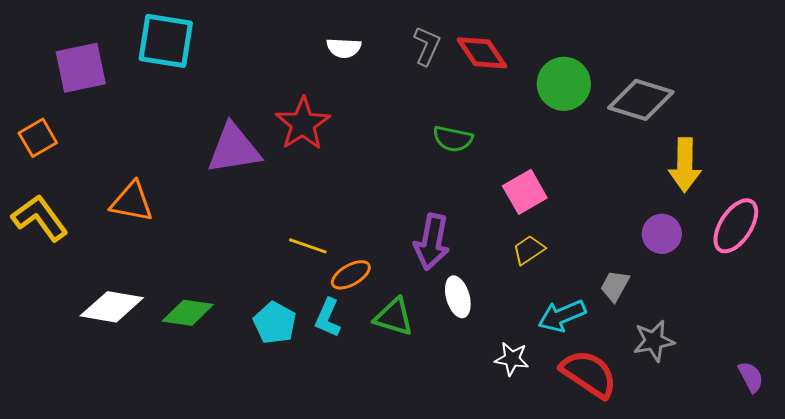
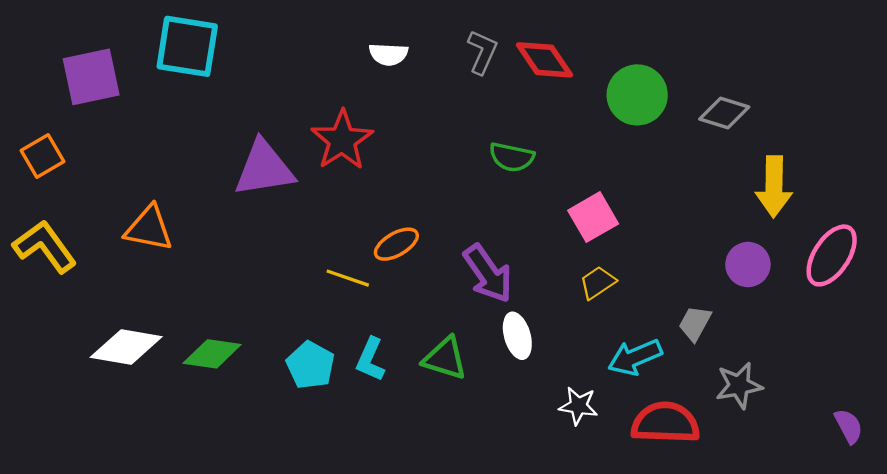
gray diamond: (641, 100) -> (724, 113), size x0.7
purple arrow: (432, 242) -> (488, 274), turned -46
orange ellipse: (351, 275) -> (396, 244), moved
red semicircle: (589, 374) -> (665, 423), turned -32

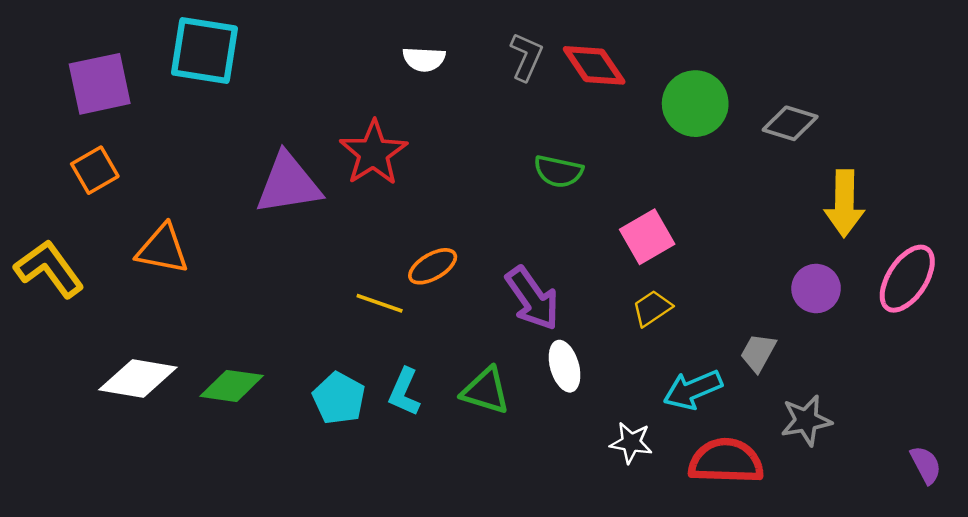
orange square: (43, 156) -> (95, 170), moved

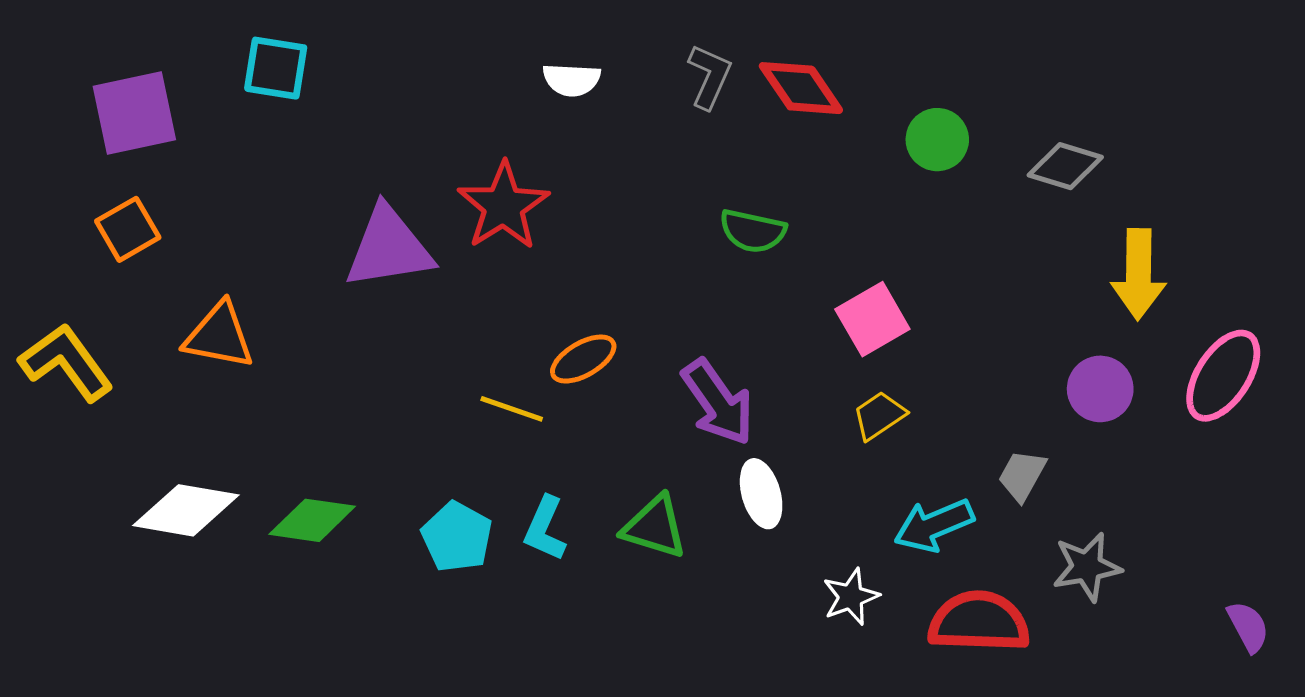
cyan square: (205, 51) -> (276, 68), size x0.7
green circle: (695, 104) -> (937, 140), size x0.7
white star: (631, 443) -> (851, 597), turned -30

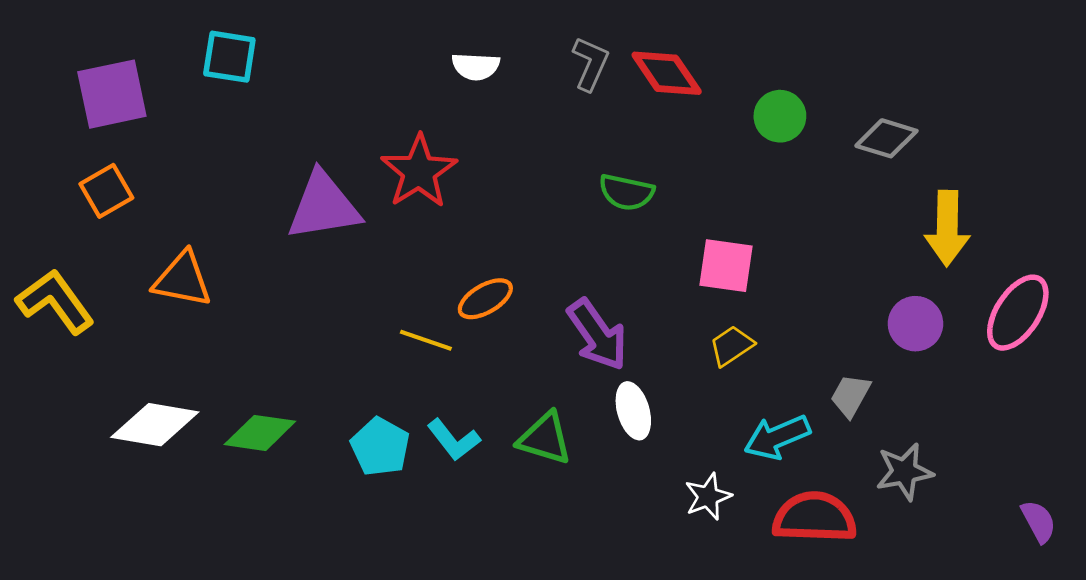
pink square: (872, 319) -> (726, 266), turned 38
cyan L-shape: (545, 529) -> (454, 440), turned -62

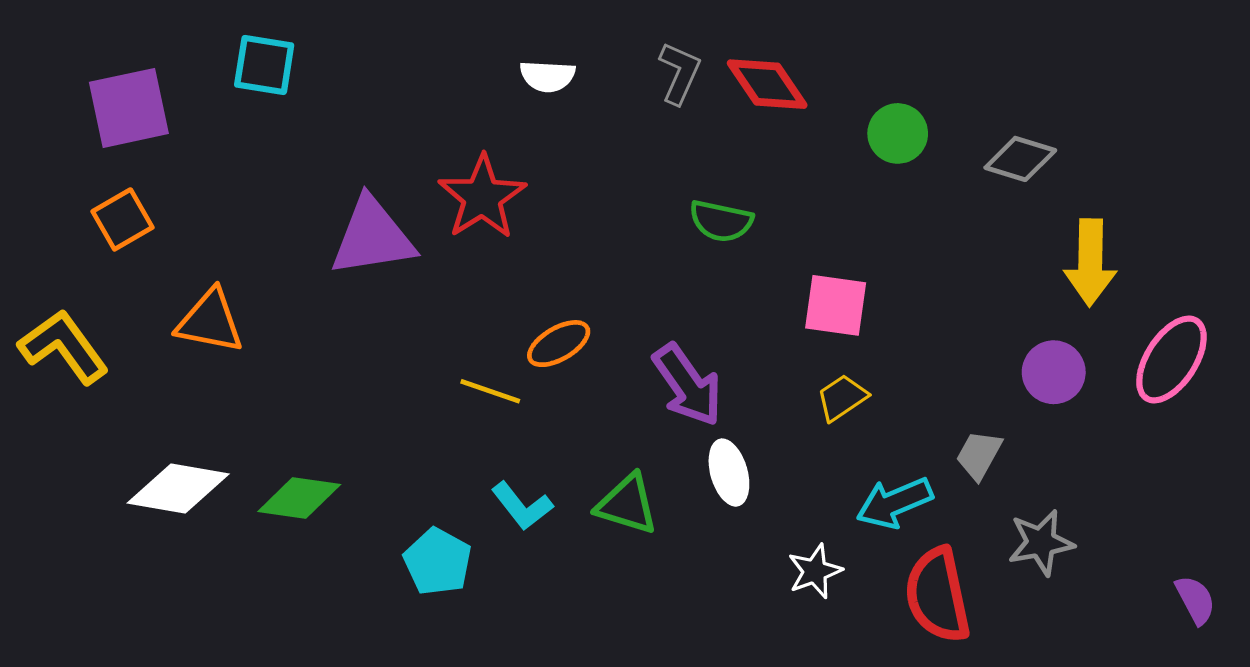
cyan pentagon: (380, 447) -> (438, 562), moved
red semicircle: (815, 517) -> (937, 595), turned -104

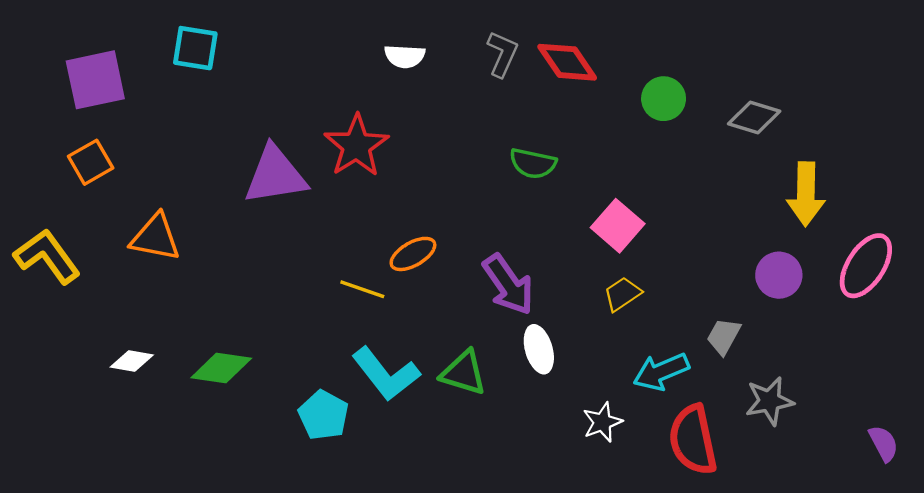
pink square: (836, 305) -> (618, 226), turned 33
white diamond: (178, 488) -> (132, 361), size x0.6
cyan L-shape: (522, 506) -> (386, 374), size x1.5

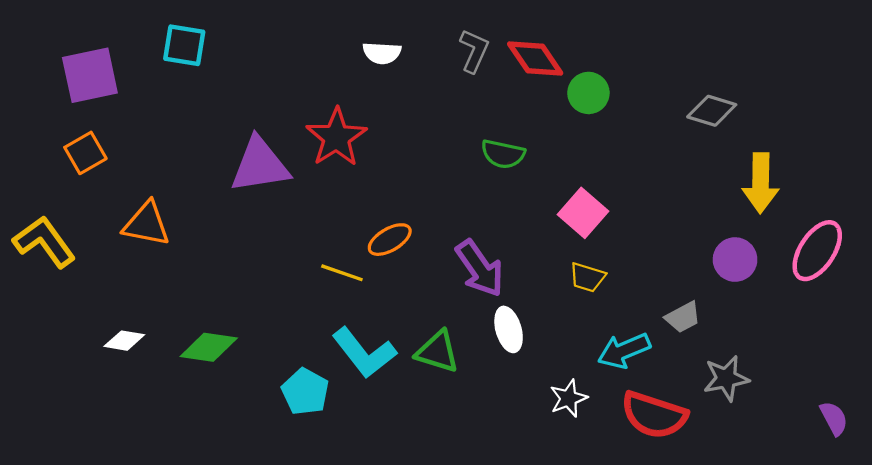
green circle: (664, 99) -> (588, 93), moved
yellow trapezoid: (622, 294) -> (587, 277), turned -129
gray trapezoid: (724, 336) -> (683, 317), turned -147
red semicircle: (693, 440) -> (654, 415), turned -60

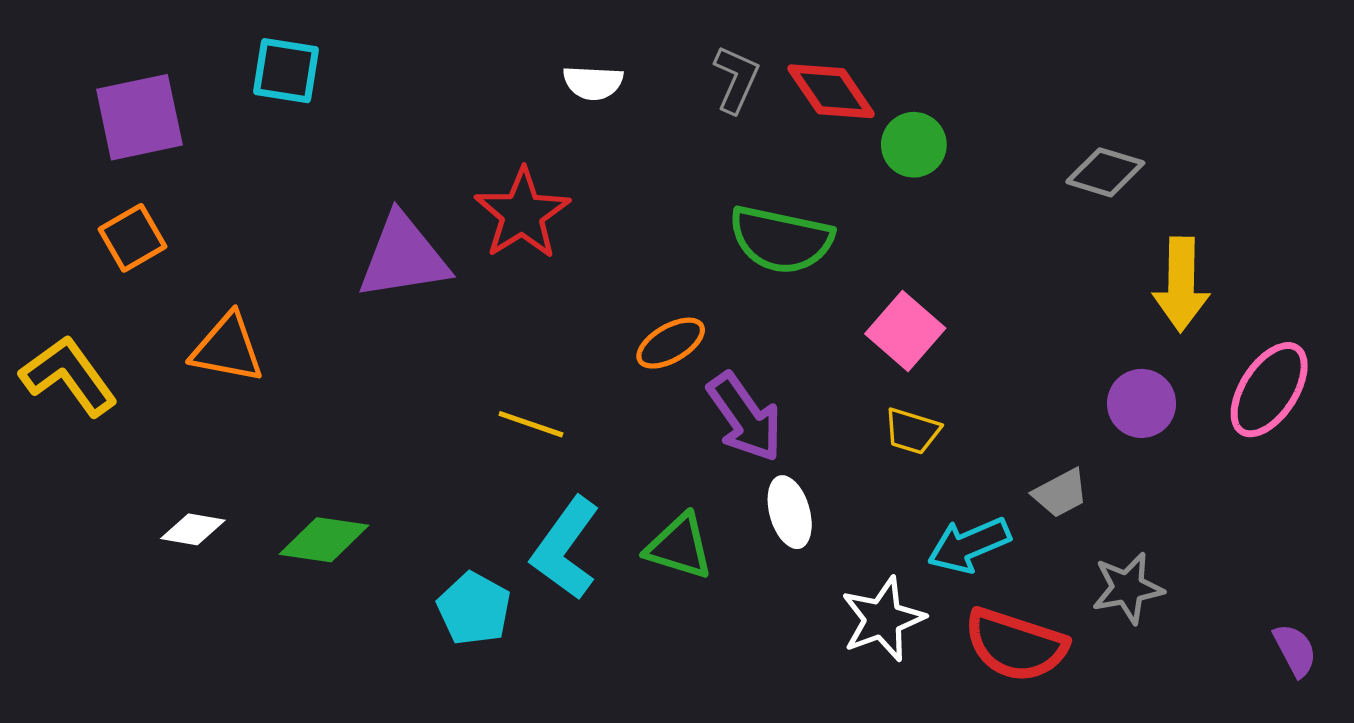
green semicircle: (503, 154) -> (781, 240), size x1.5
orange ellipse: (390, 240) -> (671, 343), moved
cyan L-shape: (364, 353) -> (565, 548), turned 74
white star: (568, 398) -> (883, 619), size x1.4

